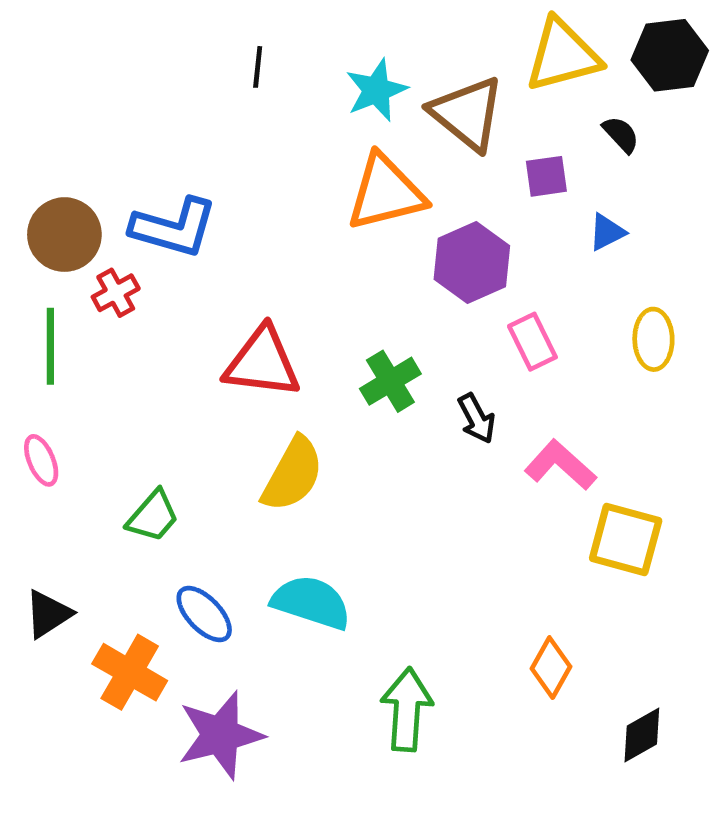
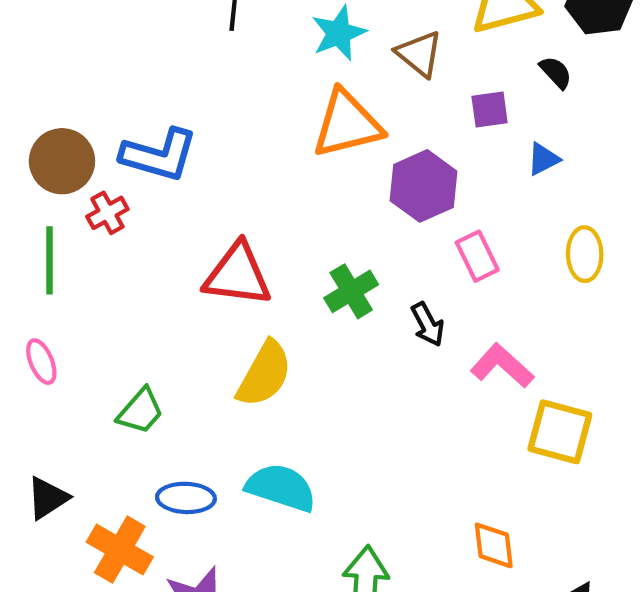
brown triangle: (467, 113) -> (419, 54), size x0.7
blue ellipse: (204, 614) -> (186, 498), turned -44
orange diamond: (551, 668) -> (494, 545), turned -36

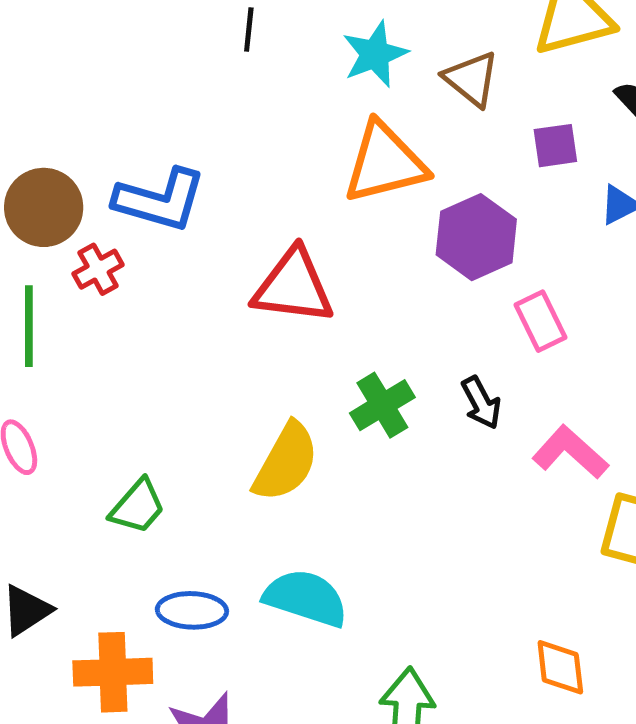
red triangle: (238, 275) -> (293, 287), moved
green cross: (351, 291) -> (382, 405), moved
orange cross: (120, 550) -> (113, 672), turned -32

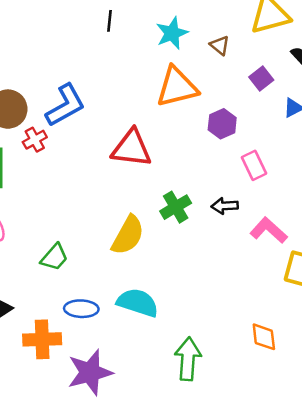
brown triangle: (471, 79) -> (220, 45), size x0.7
purple square: (555, 146) -> (261, 78), turned -30
blue L-shape: (160, 200) -> (65, 105), turned -45
purple hexagon: (476, 237) -> (222, 124), size x0.7
black arrow: (481, 403) -> (225, 206), turned 115

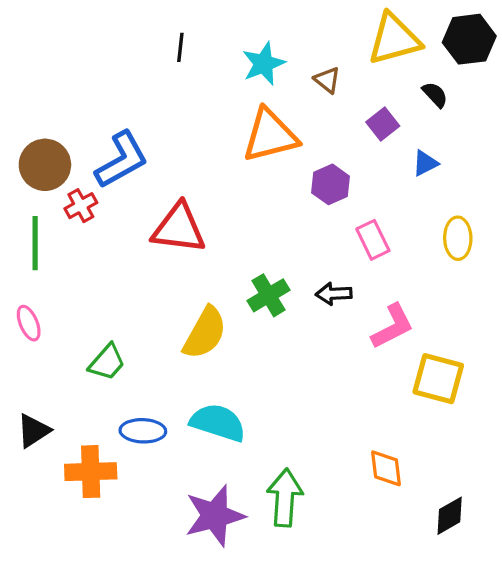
red triangle: (132, 148) -> (179, 228), moved
pink L-shape: (269, 230) -> (393, 326), turned 111
purple star: (90, 372) -> (215, 516), moved

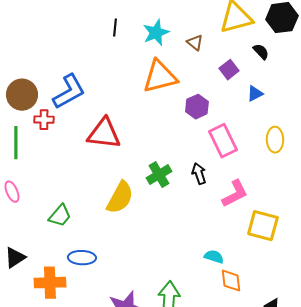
black line: (180, 47) -> (115, 28), moved
red cross: (81, 206) -> (44, 120), turned 30
pink rectangle: (373, 240) -> (223, 141), size x1.4
black arrow: (334, 294) -> (199, 174), turned 75
cyan semicircle: (218, 423) -> (214, 257), moved, size x0.6

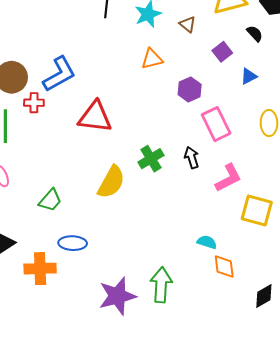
orange triangle: (160, 77) -> (152, 59), size x0.6

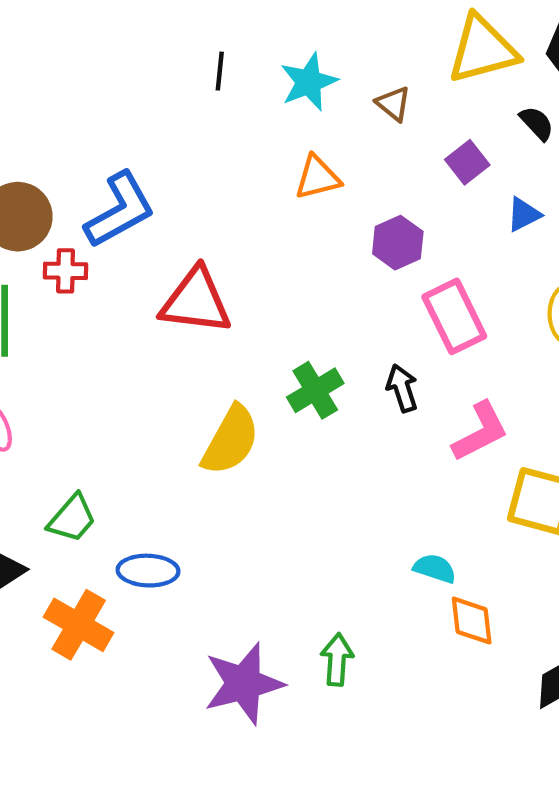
green trapezoid: (50, 200) -> (72, 518), moved
orange cross: (40, 269) -> (79, 625), turned 32
green arrow: (161, 285) -> (337, 660), size x0.7

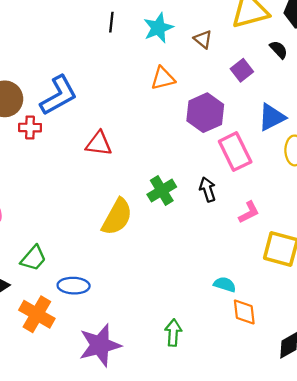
blue triangle: (524, 214) -> (272, 117), moved, size x1.5
purple hexagon: (398, 243) -> (205, 113), size x1.4
red triangle: (196, 301) -> (99, 144), size x0.7
pink L-shape: (480, 432) -> (249, 212), size x0.7
purple star: (244, 683) -> (100, 345), moved

